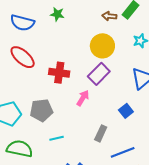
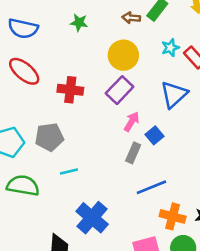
green star: (57, 14) -> (79, 23), moved
pink arrow: (83, 98) -> (132, 122), moved
gray rectangle: (101, 133) -> (133, 153), moved

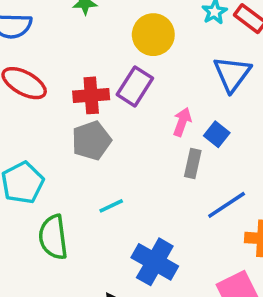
purple rectangle: (120, 90) -> (135, 86), moved
gray pentagon: (49, 137) -> (91, 141), moved
green semicircle: (23, 186) -> (53, 237), turned -96

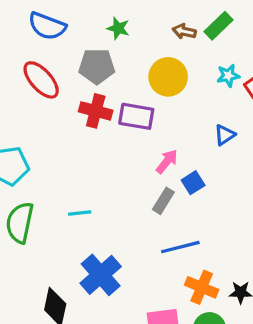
blue triangle: (232, 74) -> (225, 135), size x0.6
purple rectangle: (135, 86) -> (136, 116), turned 48
gray pentagon: (91, 141) -> (97, 66), moved

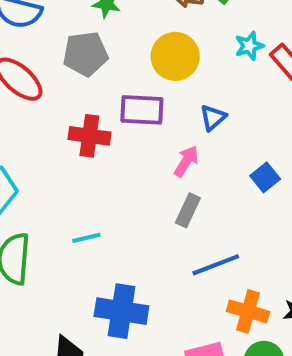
red cross: (96, 111) -> (89, 136), moved
blue triangle: (225, 135) -> (213, 118), moved
blue square: (193, 183) -> (265, 177), moved
blue cross: (101, 275) -> (121, 311), turned -33

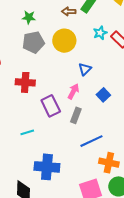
gray pentagon: (85, 54) -> (33, 42), moved
purple rectangle: (142, 110) -> (51, 106), moved, turned 65
blue square: (265, 177) -> (103, 95), moved

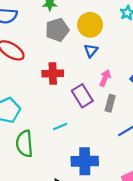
blue triangle: (85, 69) -> (91, 51), moved

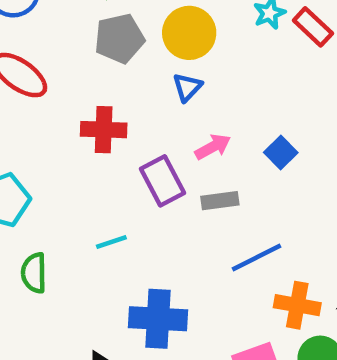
pink arrow: (105, 78) -> (213, 147), turned 35
gray rectangle: (110, 103) -> (220, 201), turned 63
green semicircle: (24, 144) -> (34, 273), size x0.7

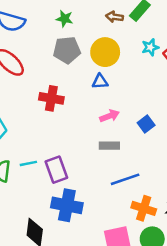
blue triangle: (187, 87) -> (100, 81), turned 35
purple rectangle: (163, 181) -> (56, 170), moved
cyan line: (111, 242) -> (28, 163), moved

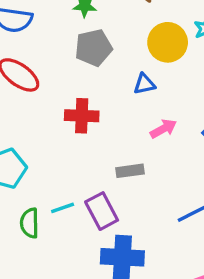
yellow circle: (105, 52) -> (168, 42), moved
gray rectangle: (109, 146) -> (130, 171), moved

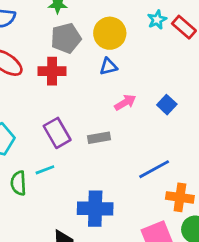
yellow circle: (168, 42) -> (110, 33), moved
red cross: (82, 116) -> (52, 71), moved
purple rectangle: (102, 211) -> (57, 133), moved

